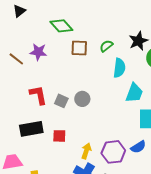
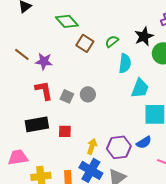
brown square: (79, 48) -> (85, 43), turned 30
purple star: (38, 52) -> (44, 61), moved

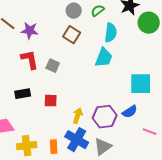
brown square: (85, 43) -> (72, 35), moved
cyan trapezoid: (140, 88) -> (104, 58), moved
gray circle: (88, 94) -> (74, 11), moved
black rectangle: (37, 124) -> (23, 94), size x0.7

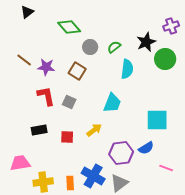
brown square: (72, 35) -> (77, 71), moved
cyan trapezoid: (104, 58) -> (112, 103), moved
yellow arrow: (78, 116) -> (94, 130), moved, turned 35

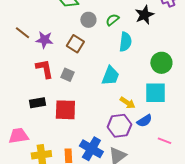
green circle: (165, 59) -> (161, 63), moved
yellow arrow: (94, 130) -> (127, 103), moved, turned 70
red square: (67, 137) -> (65, 110), size x1.6

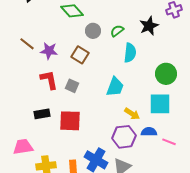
blue semicircle: (144, 121) -> (149, 132), turned -147
pink line: (164, 141) -> (169, 142), moved

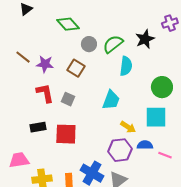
green semicircle: (117, 31) -> (113, 44), size x1.5

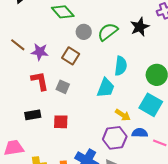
cyan semicircle: (126, 66) -> (121, 66), moved
cyan square: (156, 117) -> (151, 105), turned 30
red square: (66, 134) -> (61, 122), size x0.7

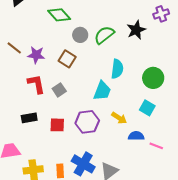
gray square: (63, 87) -> (59, 90), turned 32
cyan square: (151, 105) -> (147, 108), size x0.7
purple hexagon: (115, 138) -> (87, 122), moved

